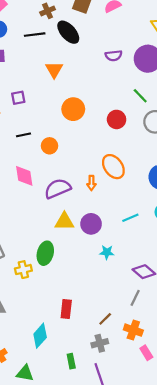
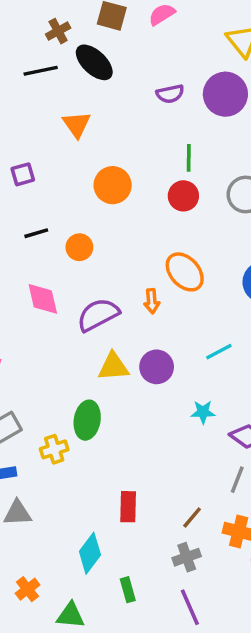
green line: (140, 96) -> (189, 158), moved, turned 49
cyan star: (107, 252) -> (203, 412), moved
green rectangle: (71, 361) -> (128, 590), moved

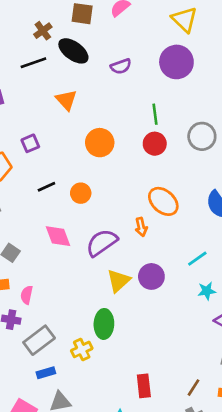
purple semicircle: (170, 94) -> (121, 66), moved
yellow triangle: (113, 367) -> (119, 281), turned -30
cyan star: (203, 412) -> (207, 291), moved

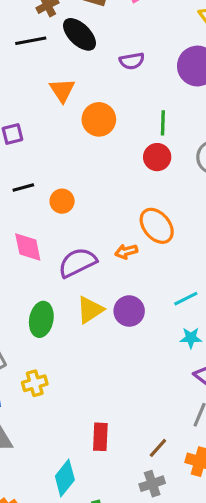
orange circle: (100, 143) -> (99, 119), moved
orange arrow: (141, 227) -> (126, 252), turned 78
green ellipse: (104, 324) -> (41, 319), moved

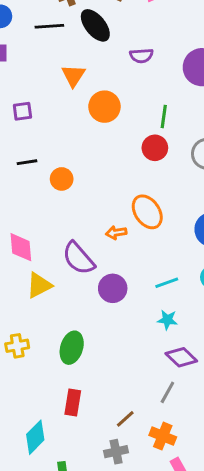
pink diamond: (28, 247) -> (21, 247), moved
purple semicircle: (77, 263) -> (78, 258), moved, turned -111
yellow triangle: (90, 310) -> (39, 285), moved
green ellipse: (41, 319) -> (72, 348), moved

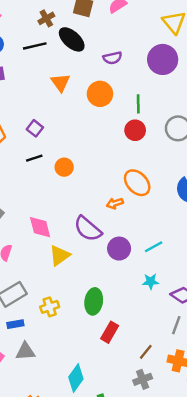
orange circle: (104, 107) -> (100, 94), moved
purple square: (22, 111) -> (35, 128), moved, turned -35
cyan line: (167, 283) -> (154, 247), moved
cyan star: (167, 320) -> (151, 281), moved
red rectangle: (73, 403) -> (110, 332), moved, turned 30

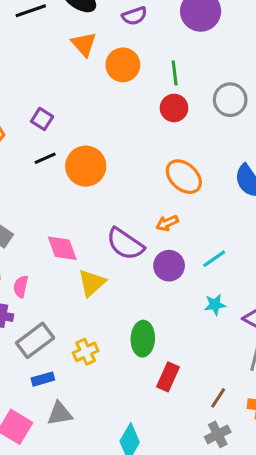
orange triangle: (60, 83) -> (84, 44), moved
orange circle: (64, 167) -> (86, 166), size x1.6
orange arrow: (115, 203) -> (167, 223), moved

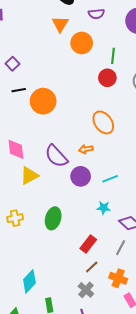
purple square: (42, 119) -> (12, 64), moved
red rectangle: (168, 377) -> (88, 244), moved
gray cross: (218, 434) -> (86, 290), turned -35

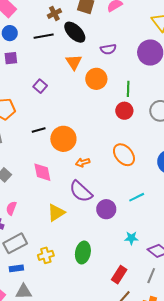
purple square: (12, 64) -> (40, 86), moved
pink diamond: (16, 149) -> (42, 172), moved
orange arrow: (86, 149) -> (83, 162), moved
cyan line: (110, 179) -> (137, 197), moved

